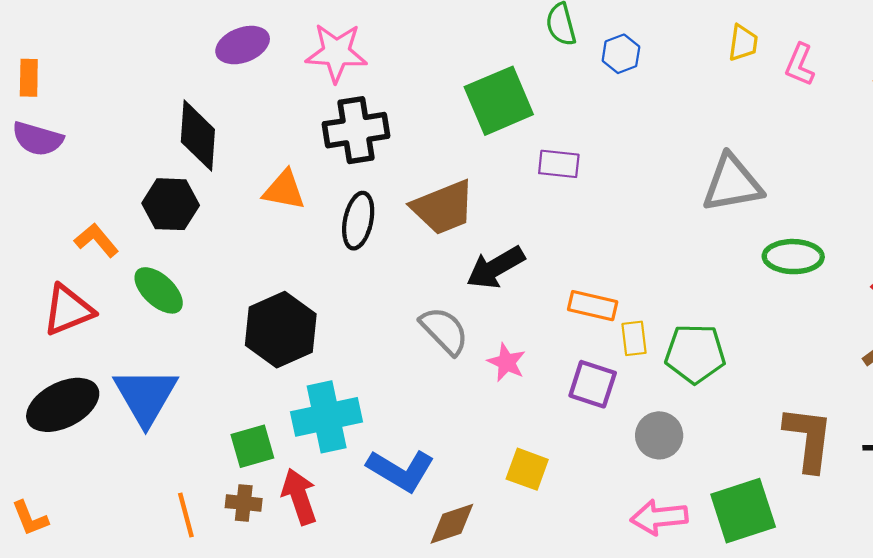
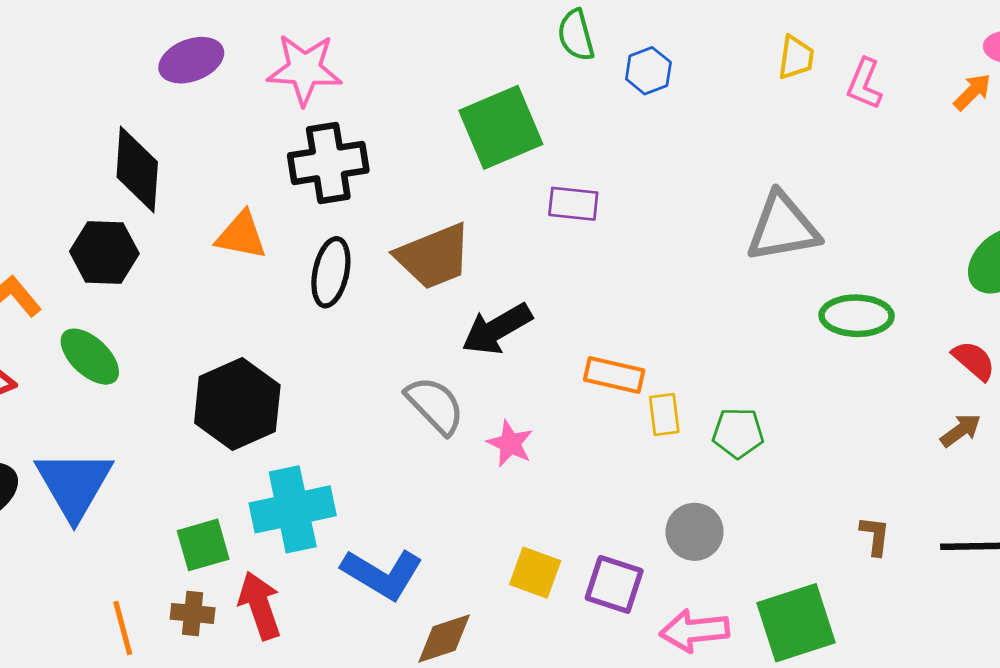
green pentagon: (695, 354) -> (738, 433), size x0.7
purple square: (593, 384) -> (614, 584), moved
brown L-shape: (809, 439) -> (875, 536), size x0.5

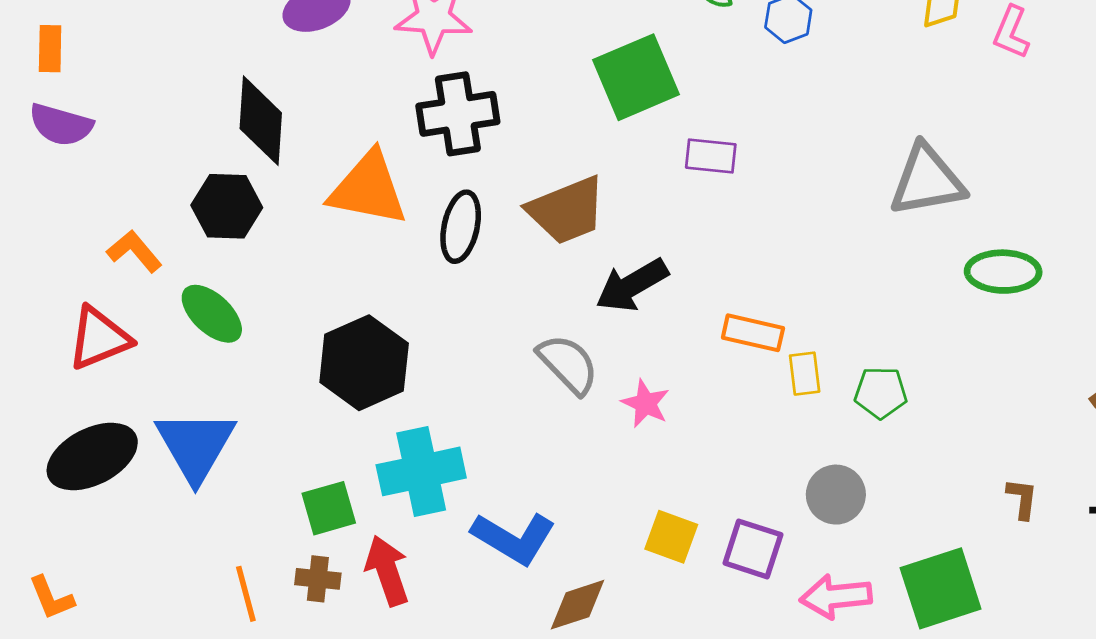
orange triangle: (241, 235) -> (368, 189), size x1.5

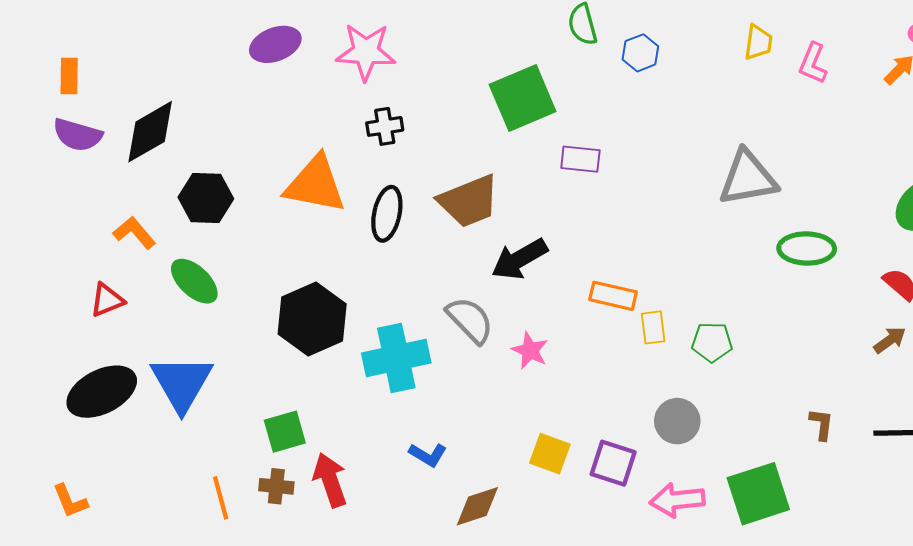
black cross: (458, 114) -> (385, 126), size x0.6
black diamond: (261, 121) -> (150, 132), moved, turned 56
red triangle: (99, 338) -> (107, 300), size x0.7
cyan cross: (421, 471) -> (396, 358), moved
blue L-shape: (514, 538) -> (428, 455), size x0.6

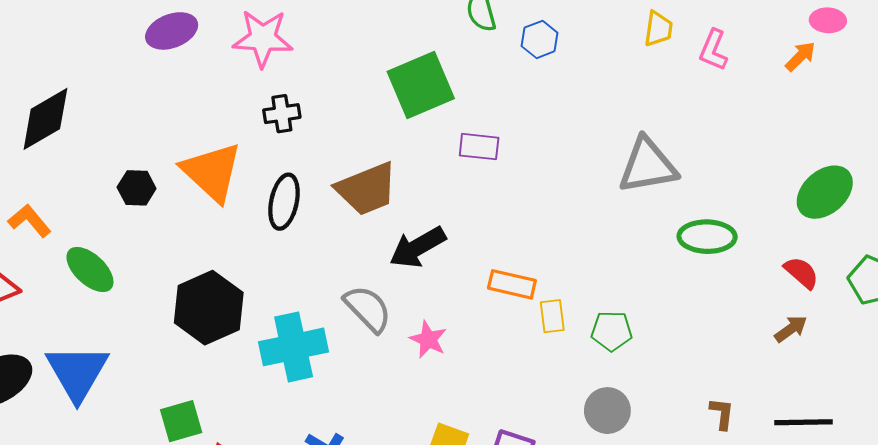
orange triangle: (315, 184) -> (212, 172), turned 32
black hexagon: (206, 198) -> (137, 188), moved, size x0.7
gray circle: (677, 421) -> (607, 411), moved

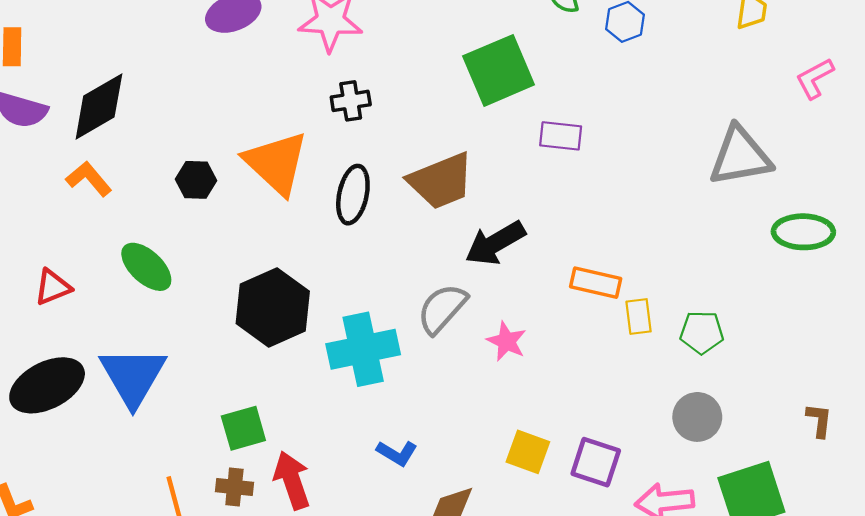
pink L-shape: (713, 50) -> (815, 78), moved, turned 39
orange L-shape: (30, 221) -> (89, 179), moved
gray semicircle: (368, 309) -> (442, 309), turned -94

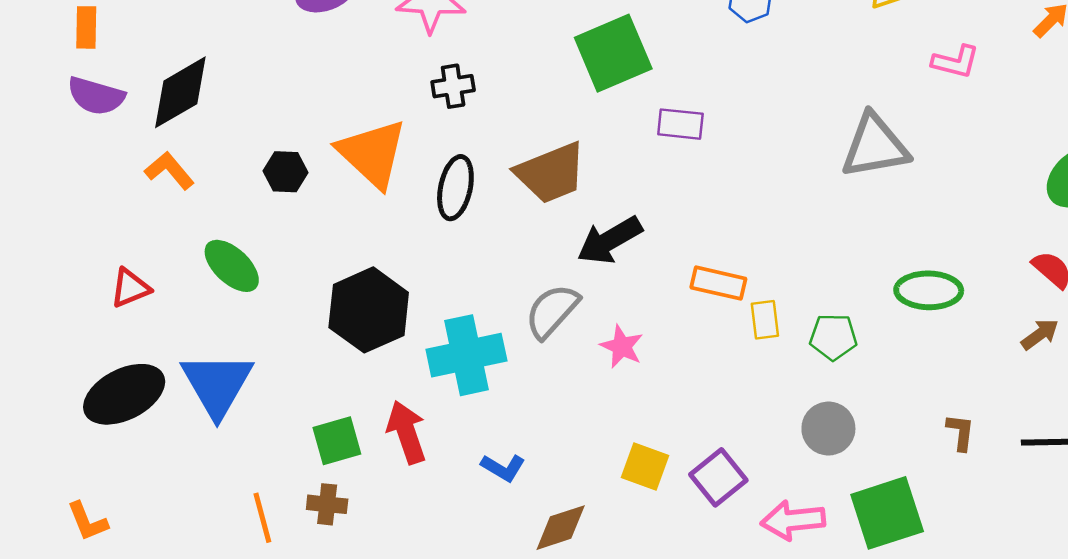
pink L-shape: (815, 78) -> (956, 62), turned -138
green ellipse: (803, 232) -> (929, 290), moved
purple square: (596, 462) -> (718, 477), turned 33
red arrow: (292, 480) -> (407, 432), moved

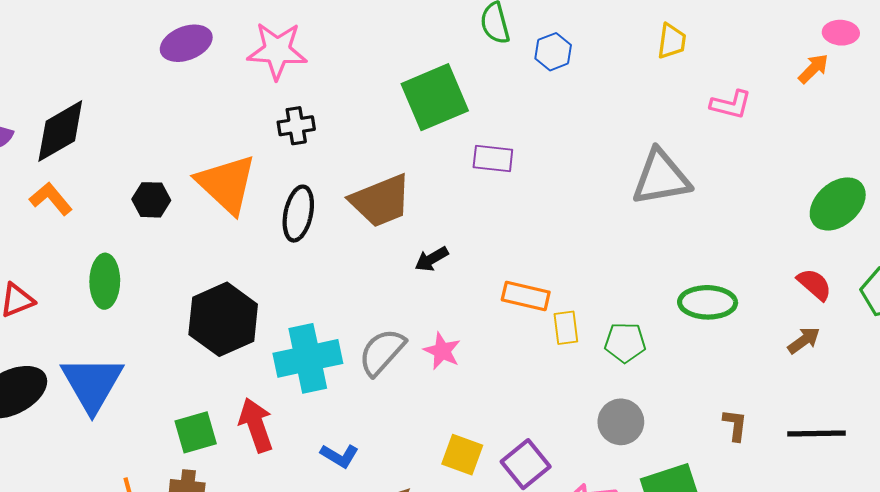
black arrow: (610, 240) -> (432, 259), size x0.6
green ellipse: (232, 266) -> (105, 281), turned 48
gray semicircle: (552, 311) -> (382, 352), moved

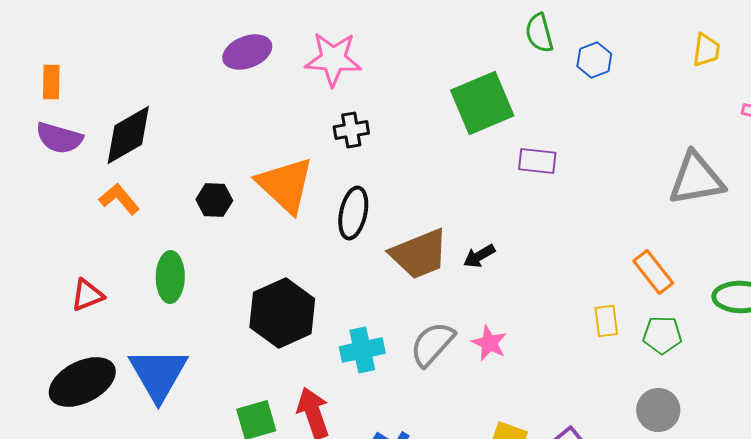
brown trapezoid: (381, 201) -> (419, 254), moved
orange rectangle: (526, 296) -> (653, 272), moved, turned 39
cyan cross: (308, 358) -> (362, 350), size x0.7

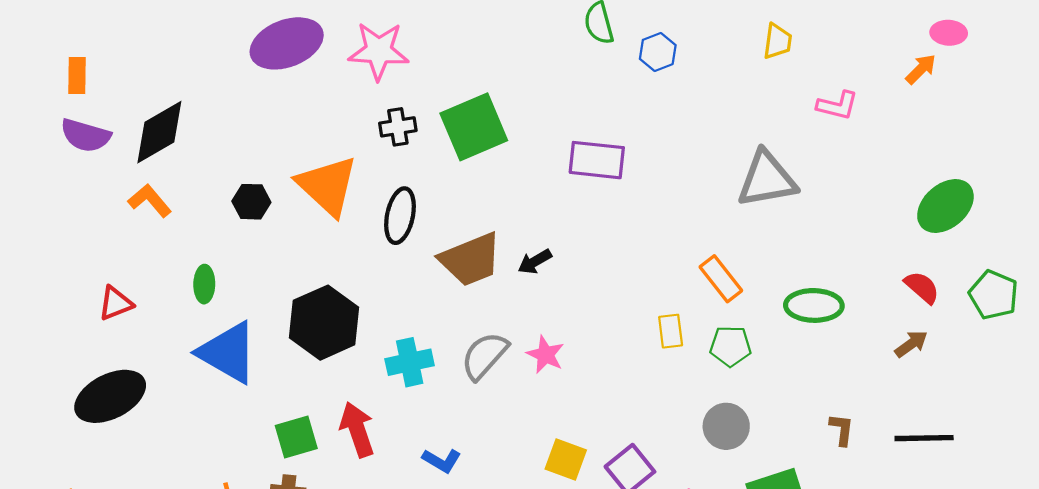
purple ellipse: (247, 52) -> (287, 43), size x1.4
green square: (482, 103) -> (474, 127), moved
purple rectangle: (537, 161) -> (597, 160), size x1.4
green ellipse: (170, 277) -> (204, 284), size x0.7
blue triangle: (158, 374) -> (228, 353), moved, turned -30

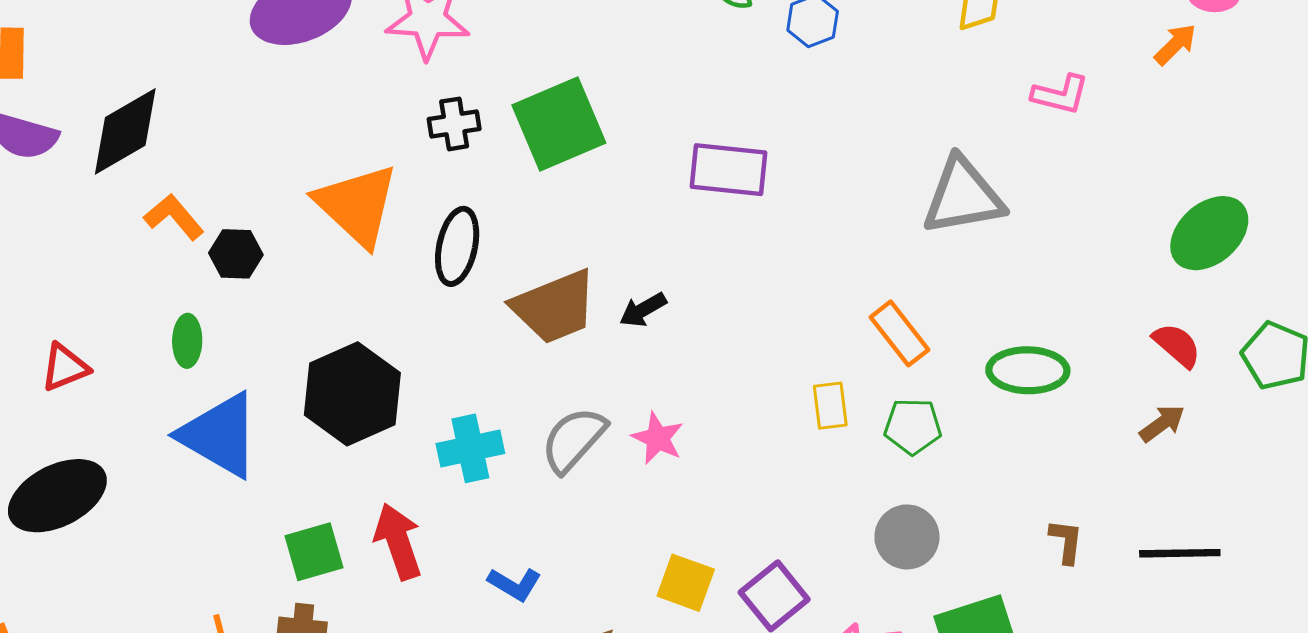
orange L-shape: (150, 201) -> (174, 217), moved
black hexagon: (251, 202) -> (236, 254), moved

